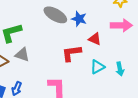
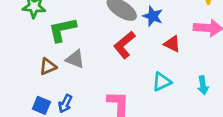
red L-shape: (71, 53) -> (124, 45), moved, turned -35
cyan triangle: (97, 67) -> (162, 82), moved

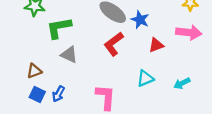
red triangle: (172, 44) -> (156, 45), turned -49
brown triangle: (48, 66) -> (34, 71), moved
cyan arrow: (203, 85) -> (182, 83), turned 70

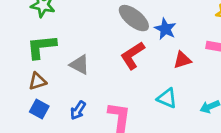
green L-shape: (59, 28) -> (41, 47), moved
cyan triangle: (145, 78) -> (167, 98), turned 42
blue arrow: (58, 94) -> (78, 110), moved

